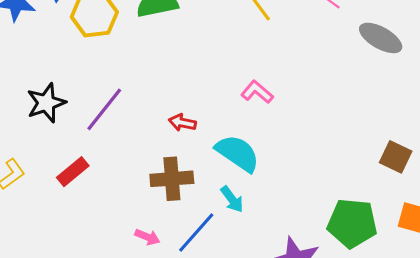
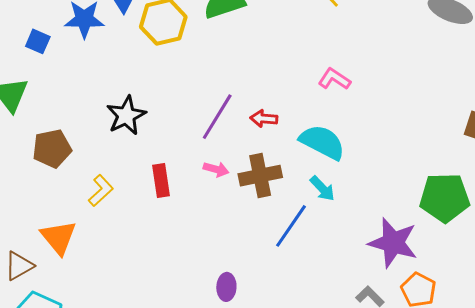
purple line: (104, 109) -> (217, 117), moved
red rectangle: (73, 172) -> (161, 181), turned -52
pink arrow: (147, 237) -> (216, 169), moved

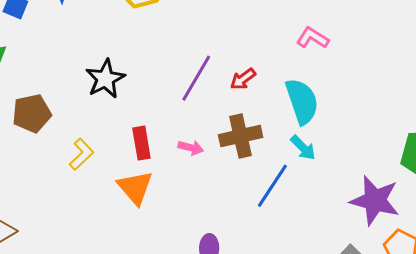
red arrow: (264, 119) -> (243, 79), turned -40
cyan semicircle: (322, 142) -> (302, 101), turned 45
pink arrow: (216, 169) -> (191, 148), moved
orange triangle: (59, 237) -> (135, 188), moved

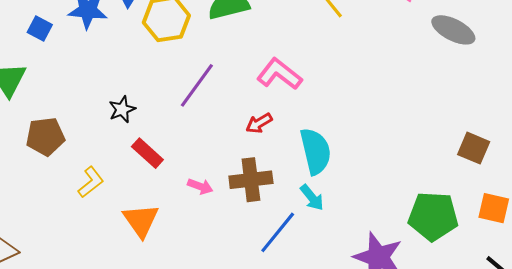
pink L-shape: (313, 38) -> (279, 74), moved, size x1.4
purple line: (196, 78) -> (197, 85), moved
black star: (105, 79) -> (122, 109), size x0.7
red rectangle: (141, 143) -> (147, 153), moved, turned -44

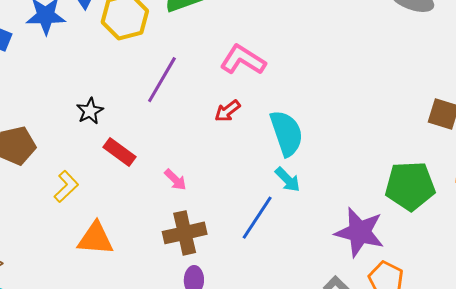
brown cross: (251, 180) -> (185, 233), moved
pink arrow: (200, 186) -> (175, 180), turned 30
orange triangle: (141, 221) -> (95, 239), moved, turned -45

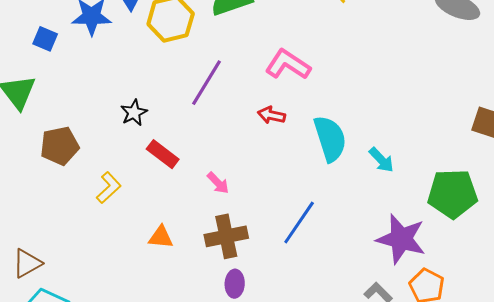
red arrow: (227, 111) -> (271, 115), turned 48
cyan arrow: (288, 180) -> (381, 160), moved
orange triangle: (95, 239) -> (161, 237), moved, size x0.7

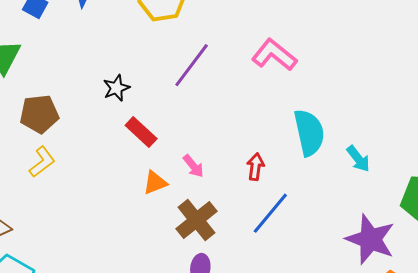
red arrow: (271, 115) -> (255, 167), moved, turned 80
yellow L-shape: (109, 188) -> (42, 162), moved
brown cross: (226, 236) -> (196, 220), turned -33
orange triangle: (161, 237) -> (155, 183), moved, turned -32

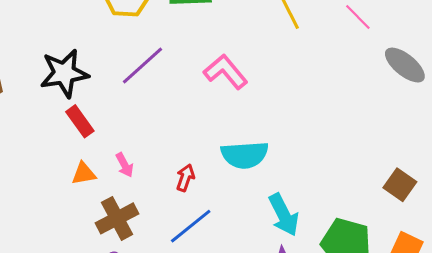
black star: (116, 88) -> (64, 73), size x1.8
cyan semicircle: (309, 133) -> (245, 155), turned 87
cyan arrow: (358, 159) -> (284, 215), moved, size x1.5

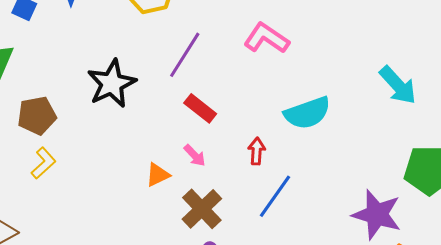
red rectangle: (80, 121) -> (200, 108), moved
cyan arrow: (284, 215) -> (398, 85), moved

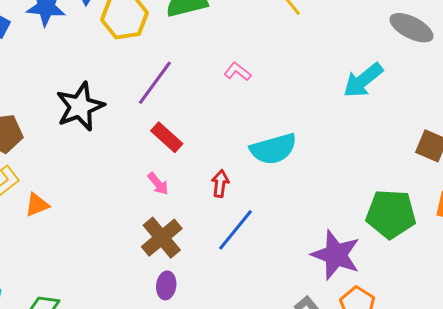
pink L-shape: (266, 38) -> (237, 72), size x0.6
cyan arrow: (398, 85) -> (363, 80), moved, turned 90
orange triangle: (158, 175) -> (37, 205), moved

